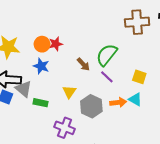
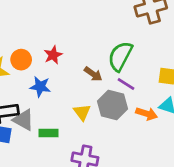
orange circle: (42, 44) -> (21, 60), moved
orange arrow: (118, 102) -> (147, 114), turned 35
gray hexagon: (91, 106) -> (112, 105), moved

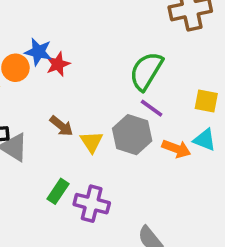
brown arrow: (93, 74) -> (61, 126), moved
blue star: (40, 87) -> (38, 52), moved
green rectangle: (48, 133) -> (58, 191), moved, turned -60

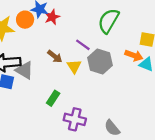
purple line: (152, 108) -> (83, 45), moved
orange arrow: (176, 149) -> (134, 55), moved
purple cross: (92, 204) -> (75, 119), moved

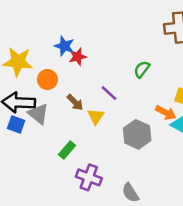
orange circle: (25, 20) -> (47, 79), moved
green semicircle: (109, 21) -> (142, 69), size x0.6
gray hexagon: (100, 62) -> (137, 134), moved

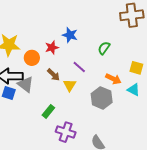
blue star: (64, 46) -> (70, 35), moved
red star: (78, 57) -> (52, 48), moved
orange arrow: (166, 113) -> (113, 79), moved

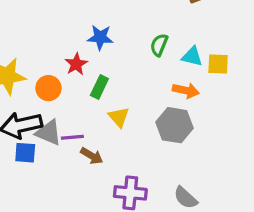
purple line: (79, 67) -> (72, 137), moved, turned -32
brown arrow: (53, 75) -> (92, 156), moved
cyan triangle: (133, 90) -> (192, 56), moved
green rectangle: (48, 111) -> (99, 87), moved

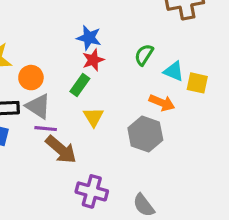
red star: (76, 64) -> (93, 60), moved
gray triangle: (49, 133) -> (38, 106), moved
brown arrow: (92, 156) -> (61, 150), size x1.5

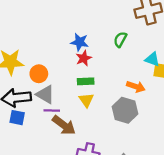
green semicircle: (144, 55) -> (120, 39), moved
cyan triangle: (174, 71) -> (152, 59), moved
green rectangle: (80, 85) -> (86, 81), moved, turned 56

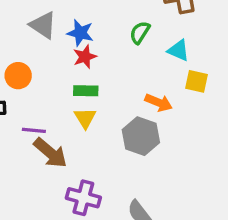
cyan triangle: (152, 59) -> (178, 50), moved
gray triangle: (45, 94) -> (43, 25), moved

